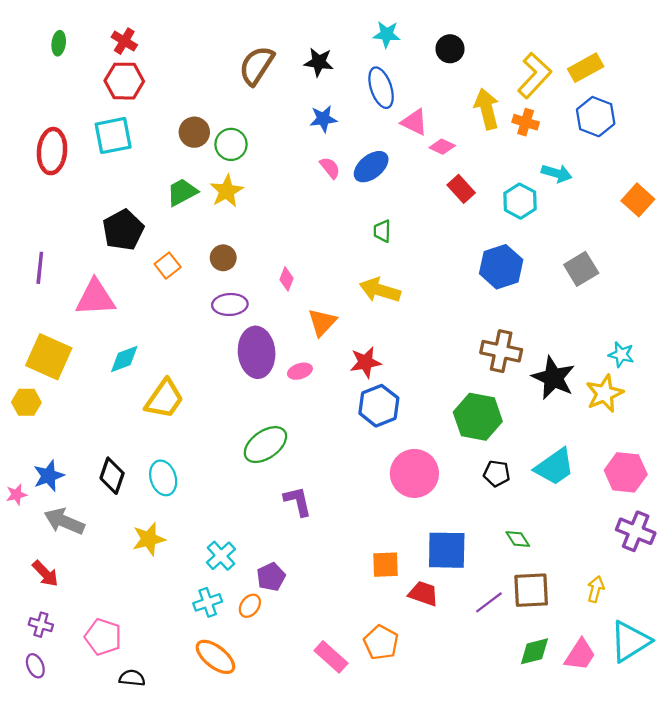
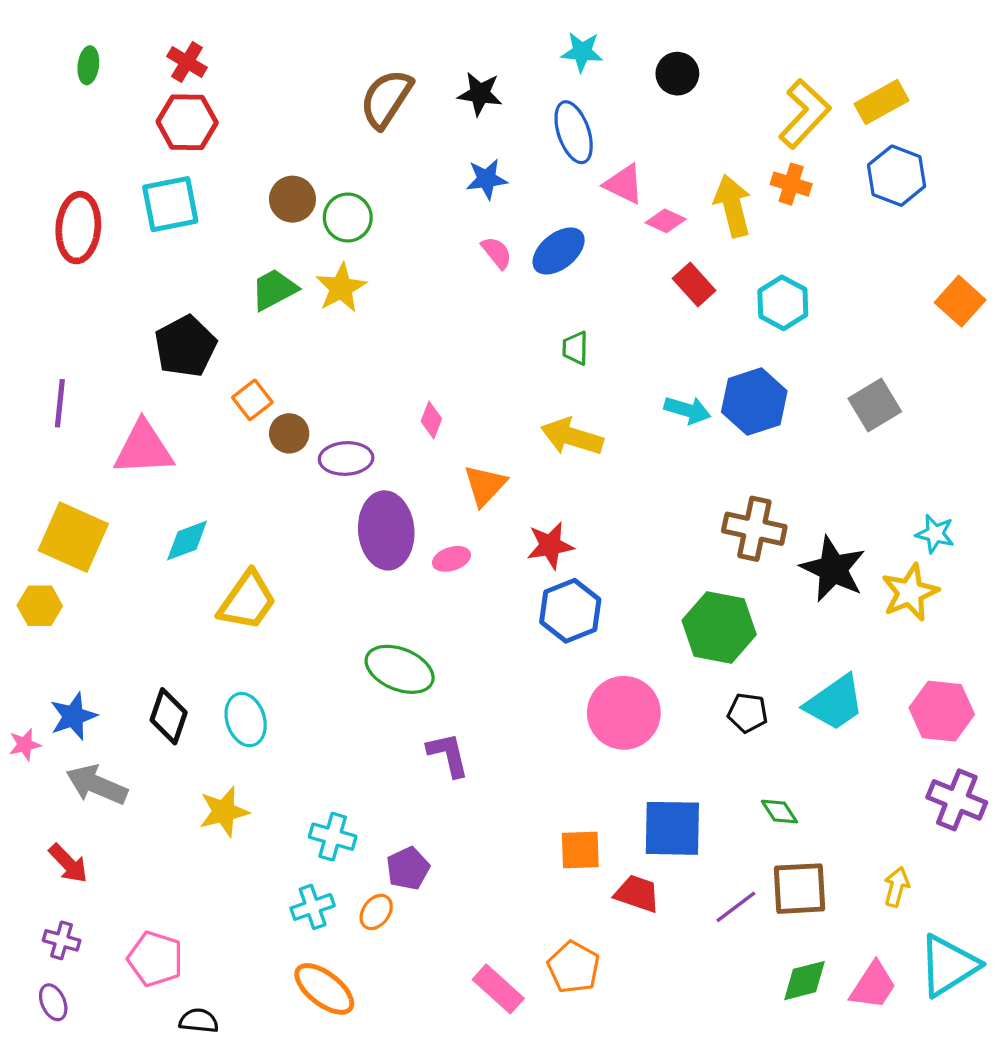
yellow arrow: (487, 109) -> (733, 206), moved
cyan arrow: (557, 173) -> (687, 410), moved
brown circle: (223, 258) -> (289, 433), moved
green ellipse: (265, 445) -> (400, 669), turned 57
cyan cross: (221, 556) -> (333, 837), turned -32

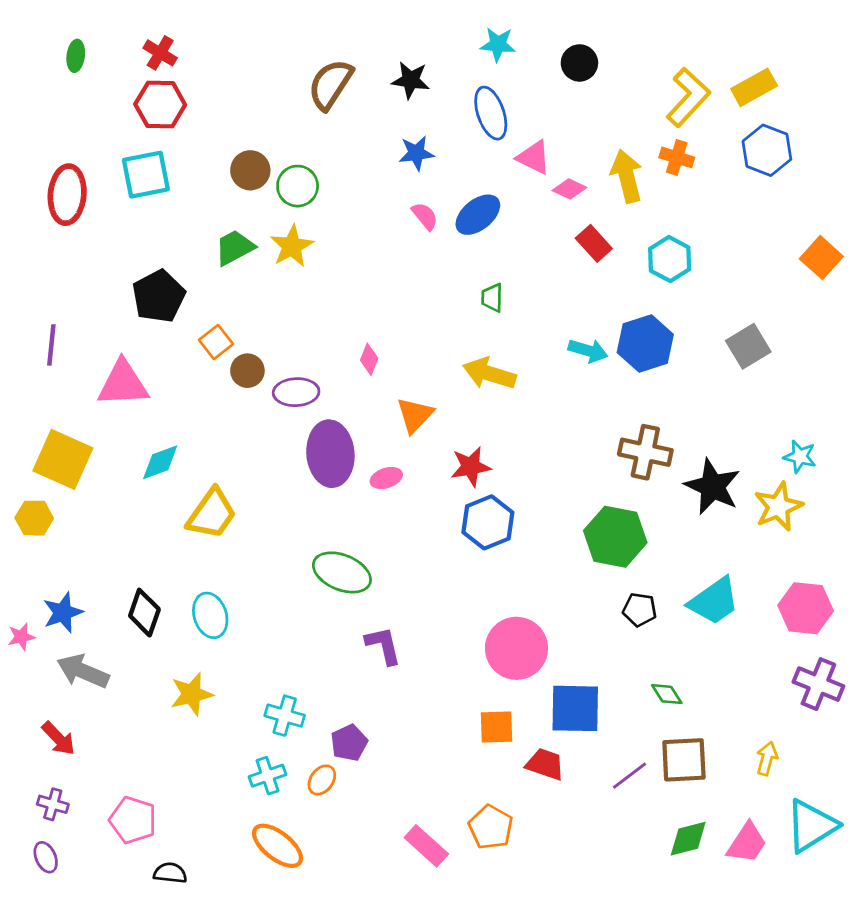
pink circle: (624, 713) -> (516, 648), moved

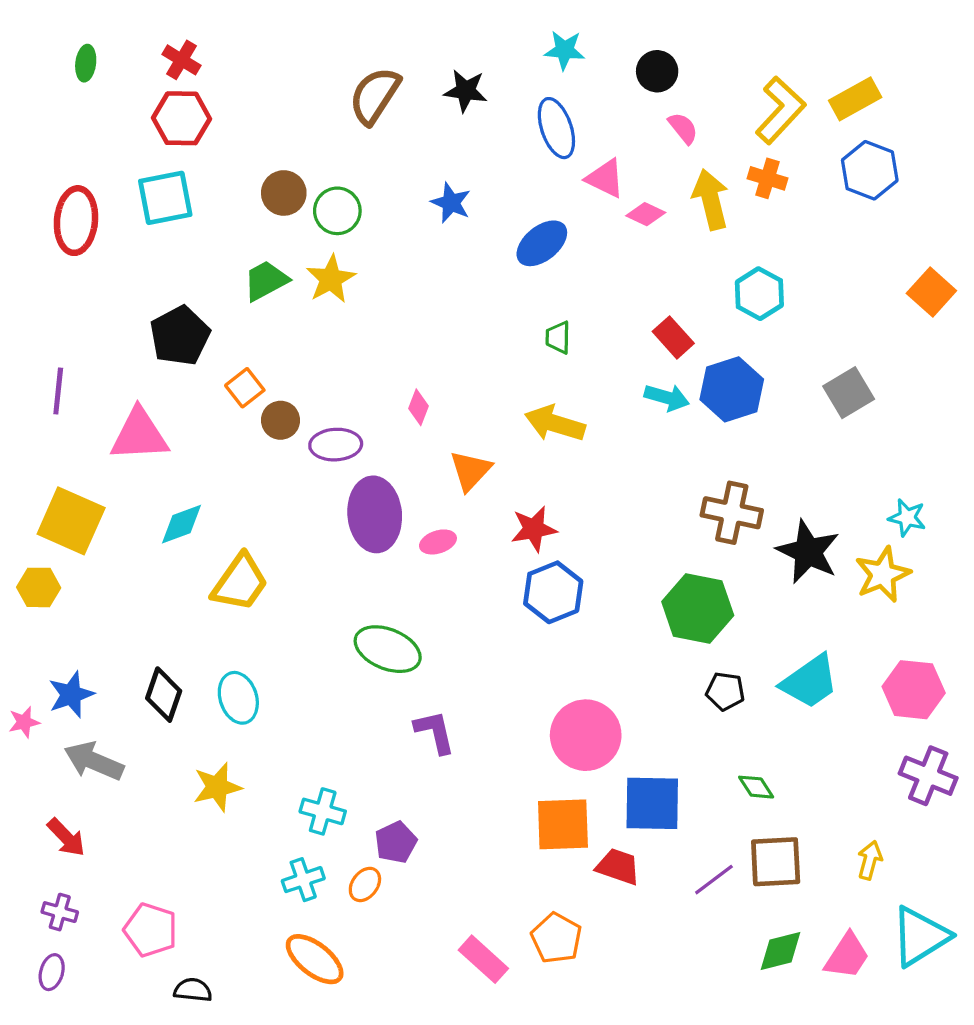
blue star: (416, 153) -> (451, 203), moved, turned 30
pink semicircle: (425, 216) -> (683, 128), moved
red rectangle: (594, 243) -> (673, 337), moved
orange square: (496, 727) -> (563, 824), size x1.4
purple ellipse: (46, 857) -> (52, 972), turned 40

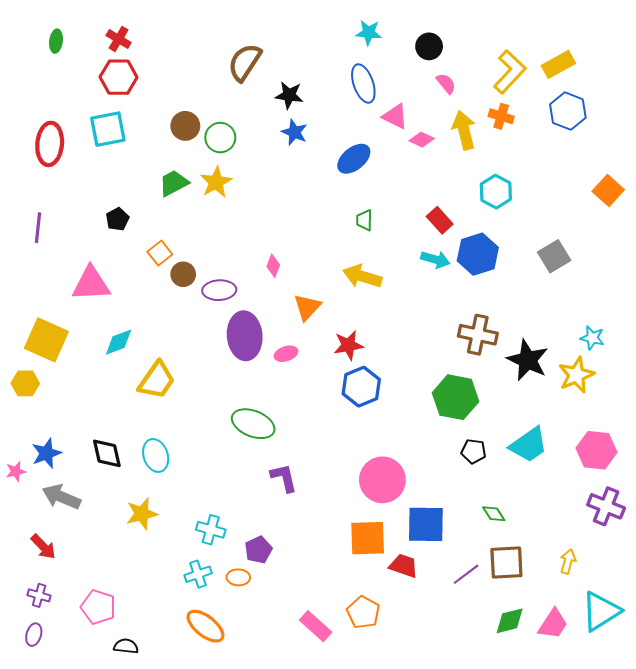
black star: (466, 91) -> (289, 95), moved
black pentagon: (180, 336) -> (117, 219), size x0.6
purple line: (58, 391) -> (38, 228), moved
black diamond: (164, 695) -> (107, 453), turned -32
orange ellipse: (365, 884) -> (238, 577), turned 55

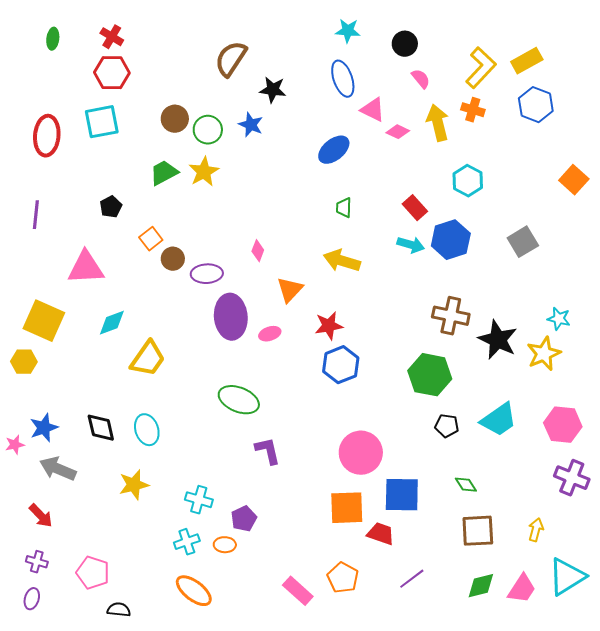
blue star: (294, 132) -> (251, 125), moved
purple line: (466, 574) -> (412, 579), moved

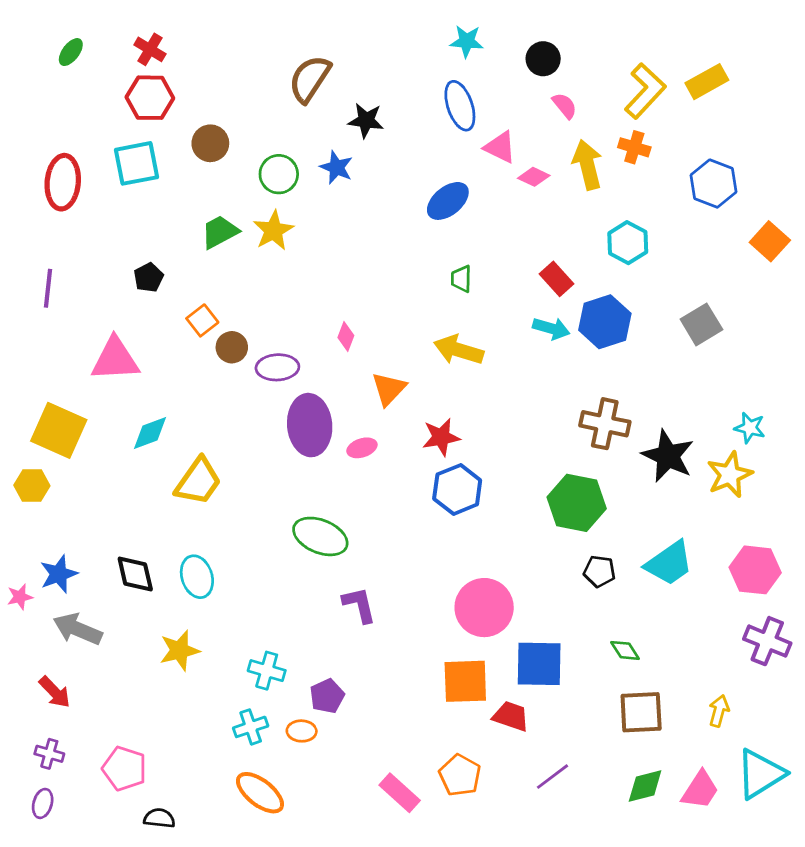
green ellipse: (53, 39) -> (71, 52), turned 30
blue hexagon: (536, 105) -> (714, 184), moved
brown circle: (175, 119) -> (210, 143), moved

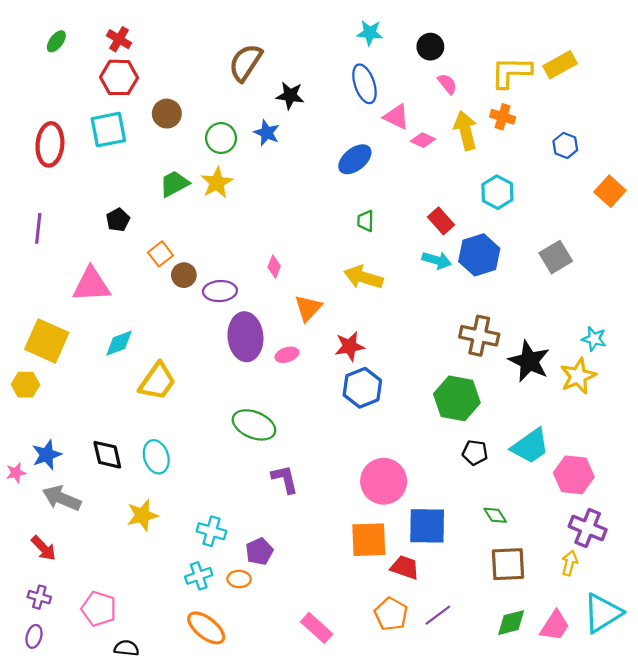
yellow L-shape: (645, 91) -> (511, 72), turned -132
blue hexagon: (714, 184) -> (565, 145), size x0.7
pink hexagon: (755, 570) -> (574, 475), moved
purple cross: (767, 641) -> (588, 528), moved
orange pentagon: (460, 775) -> (391, 614), moved

